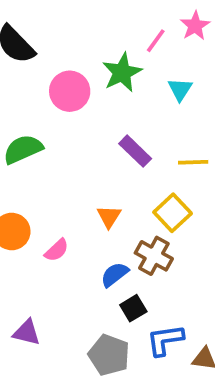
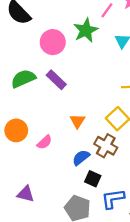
purple rectangle: (135, 151) -> (56, 80), moved
black square: (133, 308) -> (93, 179), turned -35

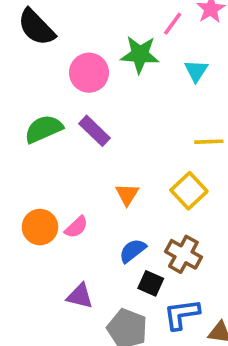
green star: (86, 30) -> (140, 54), turned 30
orange circle: (16, 130) -> (40, 227), moved
brown cross: (106, 146) -> (183, 254), moved
purple triangle: (26, 194) -> (80, 296), moved

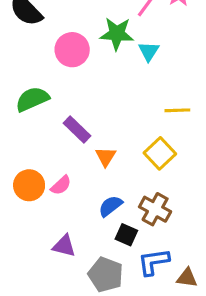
cyan triangle: (196, 71) -> (149, 51), moved
purple rectangle: (94, 131) -> (77, 129), moved

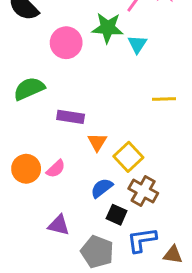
purple rectangle: (77, 129) -> (71, 117), turned -35
yellow square: (160, 153) -> (128, 157), moved

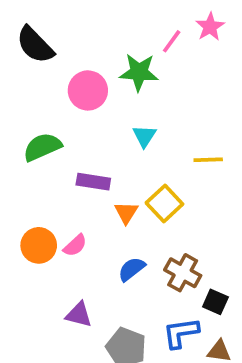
cyan triangle: (137, 44) -> (144, 136), moved
yellow square: (128, 157) -> (164, 203), moved
black square: (117, 215) -> (215, 302), moved

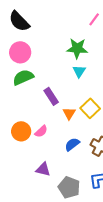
green star: (139, 72) -> (77, 48), moved
pink circle: (88, 90) -> (20, 52), moved
purple rectangle: (93, 182) -> (51, 96), turned 48

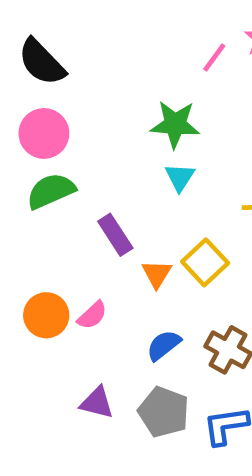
gray pentagon: (69, 187) -> (164, 412), moved

